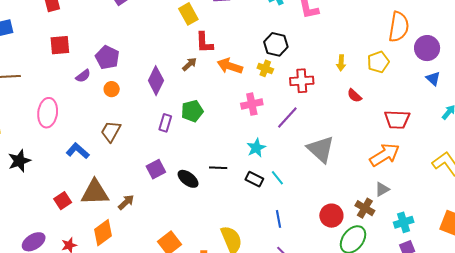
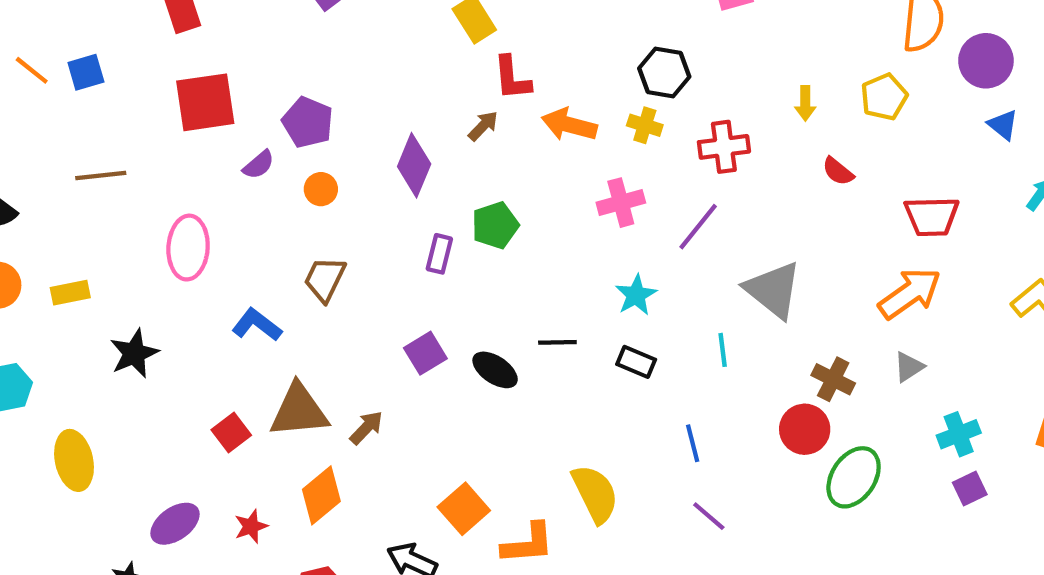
red square: (60, 45) -> (205, 102), size x1.4
cyan line: (277, 178) -> (723, 350), moved, turned 35
brown cross: (365, 208) -> (833, 379), moved

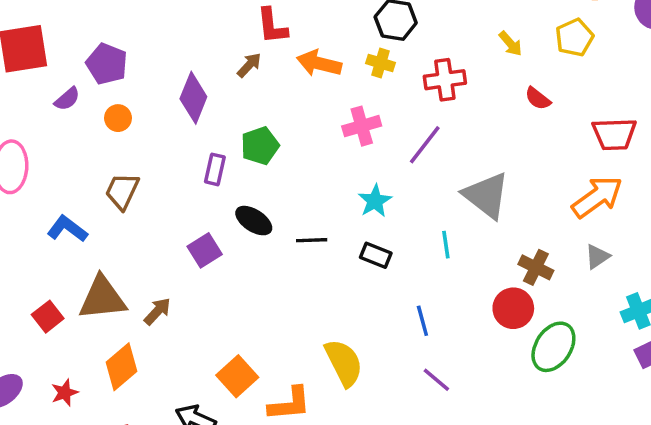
yellow arrow: (805, 103) -> (511, 44), turned -40
black ellipse: (495, 370) -> (254, 221), moved

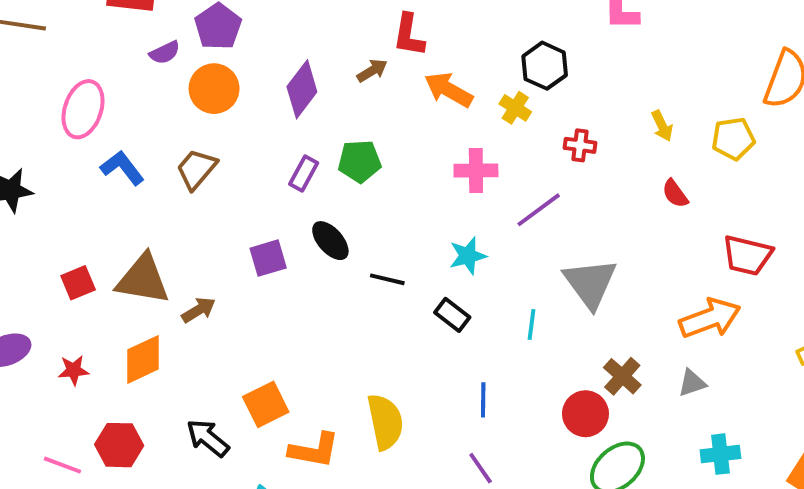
red cross: (445, 80) -> (580, 145), size x0.7
orange circle: (118, 118) -> (214, 89), size x1.6
blue L-shape: (67, 229) -> (122, 168), moved

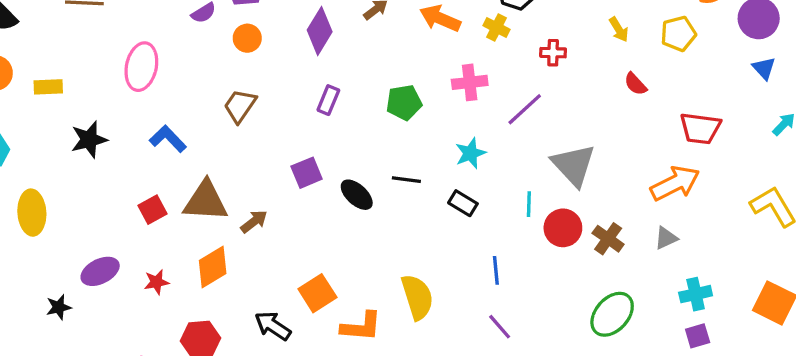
orange circle: (214, 89) -> (247, 38), size x0.7
green pentagon: (360, 161) -> (404, 102), moved
blue L-shape: (122, 168) -> (168, 139), moved
black ellipse: (330, 241) -> (357, 195), moved
red circle: (585, 414) -> (563, 228), moved

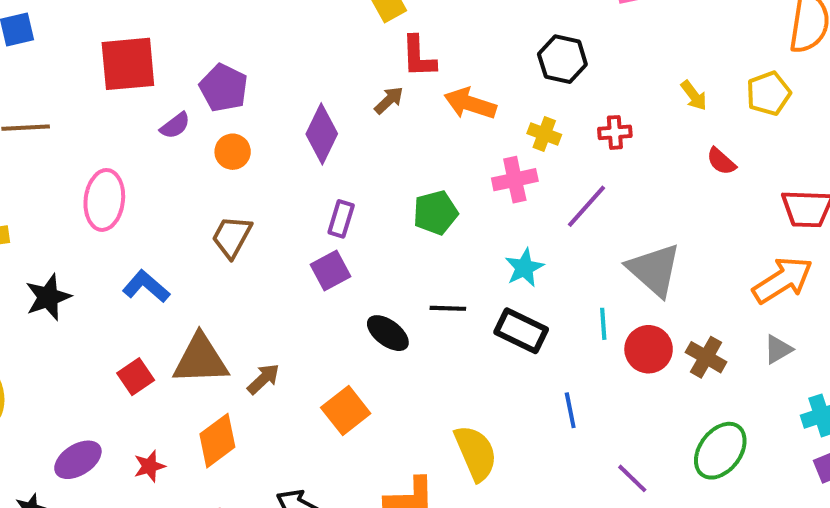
yellow cross: (496, 27) -> (544, 134), moved
purple square: (307, 173) -> (330, 271), moved
black rectangle: (463, 203) -> (521, 331), size x1.4
orange square: (317, 293) -> (346, 410), moved
purple line: (500, 327) -> (632, 478), moved

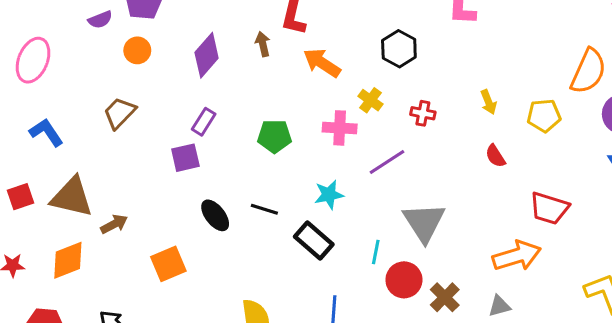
brown arrow: (389, 100) -> (263, 44), turned -75

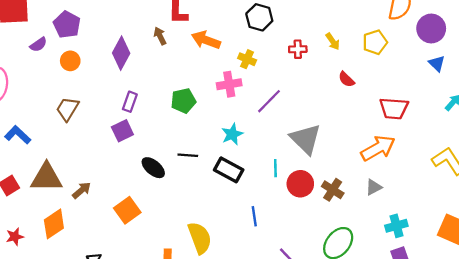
red cross: (423, 113) -> (298, 49), moved

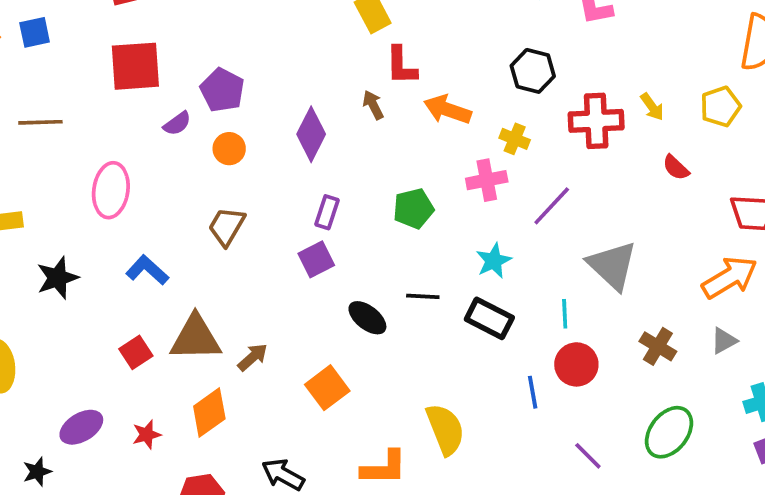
red cross: (298, 49) -> (596, 121), size x1.8
red circle: (300, 184) -> (576, 364), moved

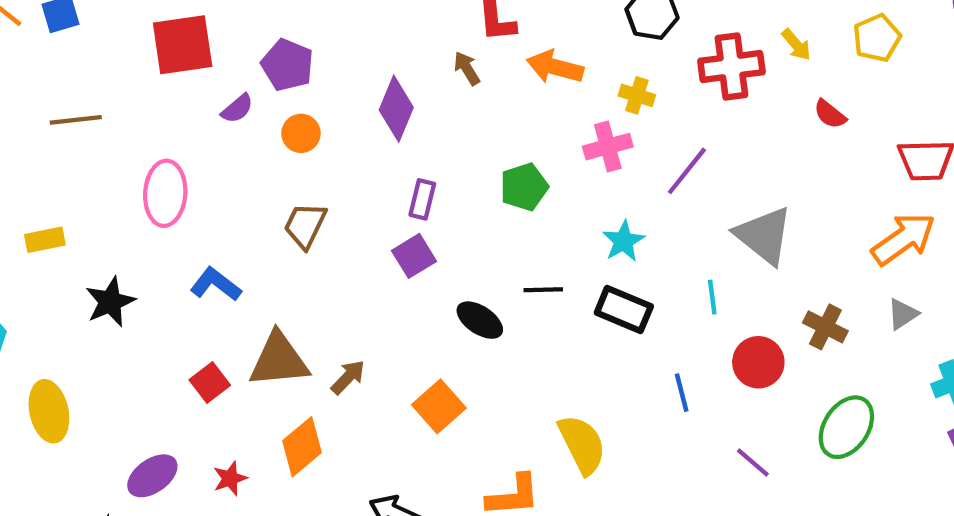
red circle: (576, 364) -> (758, 362), moved

